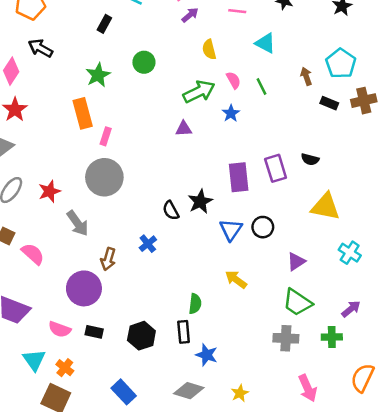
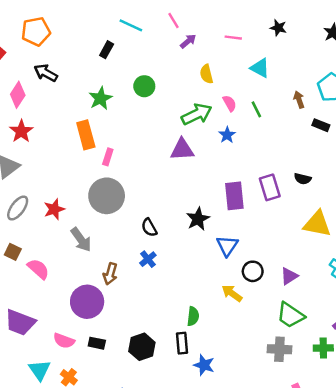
purple triangle: (184, 129) -> (182, 150), size x1.5
black semicircle: (171, 210) -> (149, 227), moved
black circle: (263, 227) -> (253, 271), moved

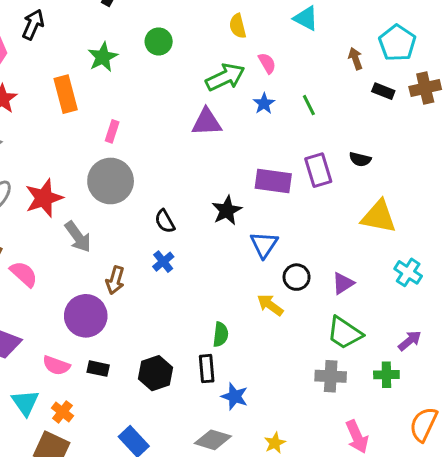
black arrow: (46, 73) -> (33, 24), turned 85
green line: (256, 109) -> (309, 105), moved
orange rectangle: (86, 135) -> (66, 94), moved
purple rectangle: (234, 196) -> (273, 181), turned -76
red star: (54, 209) -> (44, 198), size x1.4

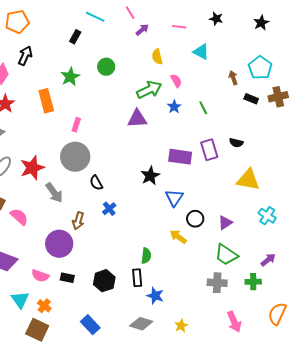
black semicircle: (165, 221) -> (96, 183), moved

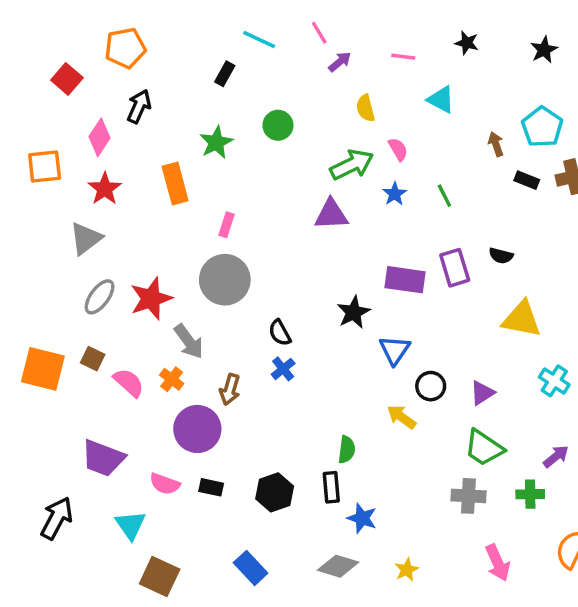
black semicircle: (96, 183) -> (280, 333), moved
orange cross: (44, 306) -> (172, 379), moved

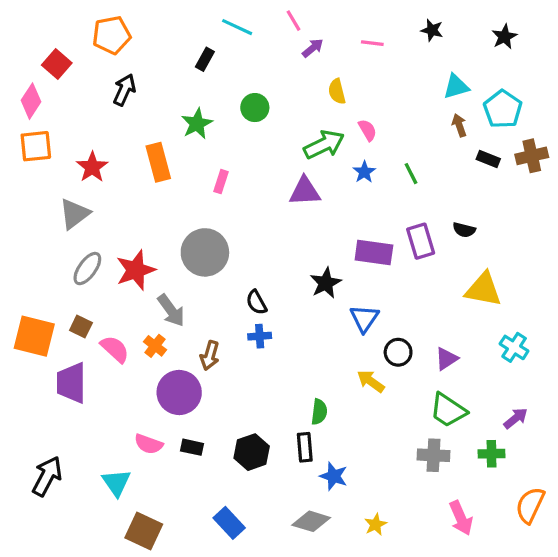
cyan triangle: (441, 100) -> (456, 87), moved, turned -44
pink diamond: (100, 137) -> (31, 101), moved
pink rectangle: (227, 225) -> (221, 182), moved
blue cross: (283, 369) -> (260, 336), turned 35
purple trapezoid: (103, 458) -> (71, 383), moved, turned 69

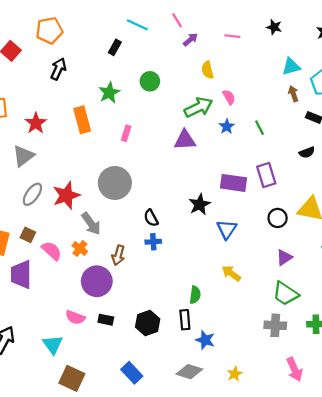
black semicircle: (464, 230) -> (307, 152), moved, turned -35
black circle: (398, 352) -> (278, 218), moved

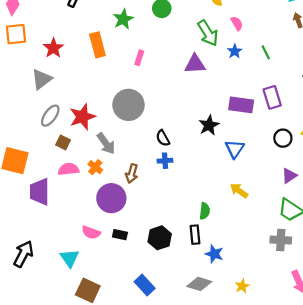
green arrow: (198, 107) -> (208, 33), turned 84
brown square: (28, 235) -> (63, 142), moved
pink semicircle: (52, 251) -> (68, 169), turned -48

